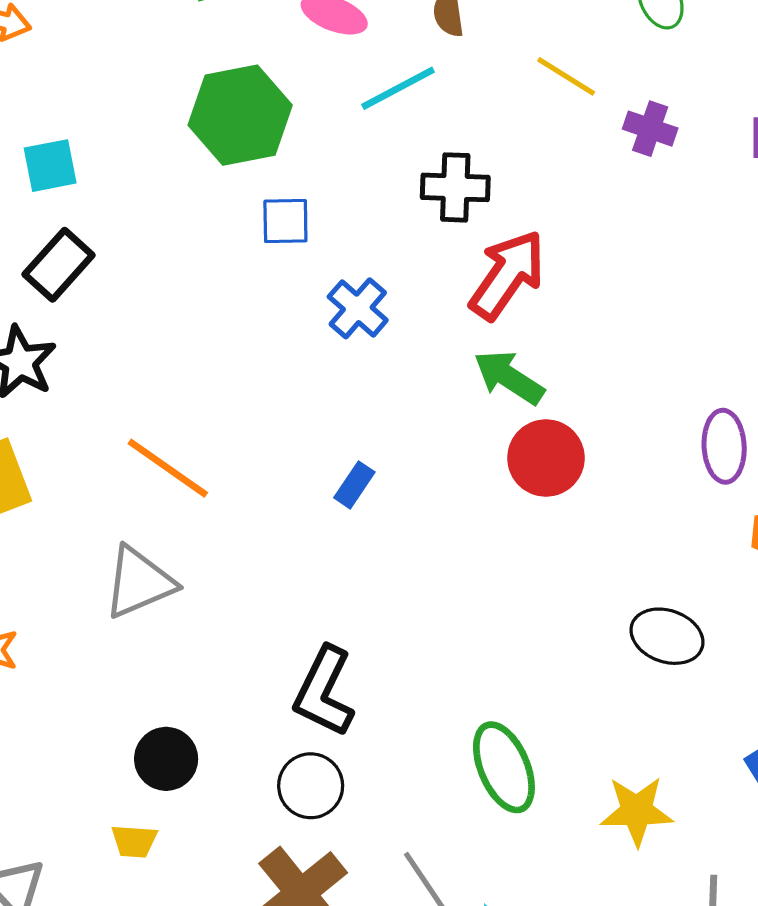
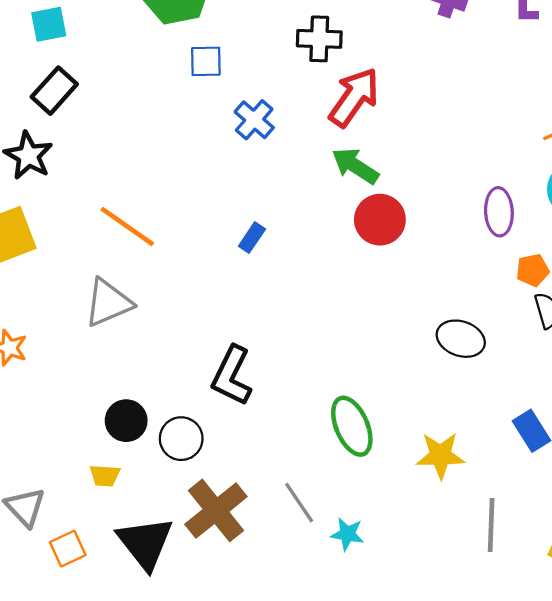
black circle: (311, 786) -> (181, 439), moved

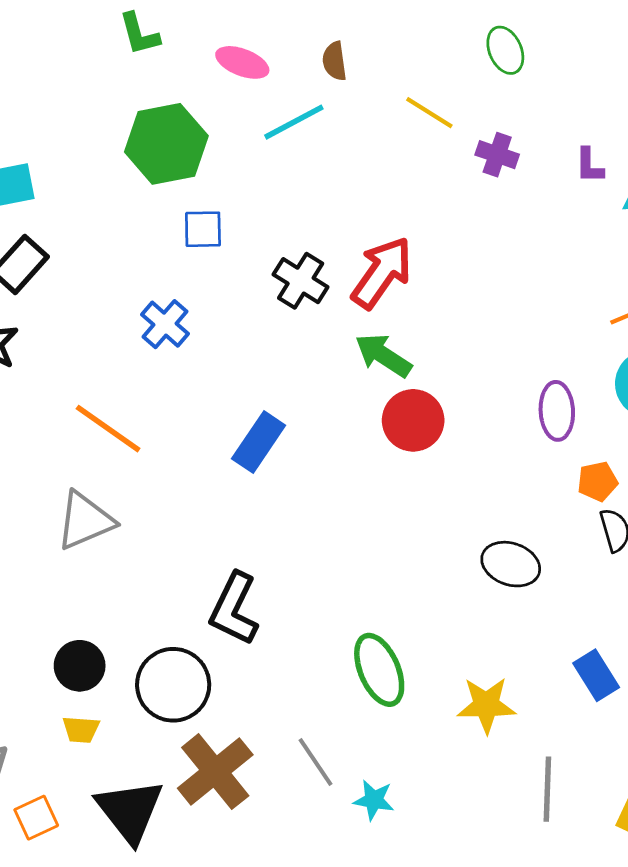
black cross: (319, 39) -> (301, 281), moved, turned 30
blue cross: (254, 120) -> (165, 324), moved
blue rectangle: (252, 238) -> (259, 442), size x1.6
black circle: (126, 421) -> (80, 666), moved
black circle: (181, 439) -> (173, 685), size x1.4

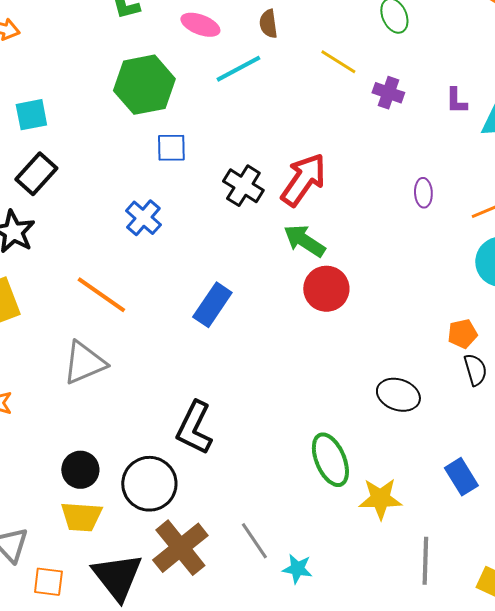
purple ellipse: (557, 411) -> (423, 193), moved, size x0.7
green ellipse: (379, 670) -> (330, 460), moved
yellow trapezoid: (81, 729) -> (81, 517), size x1.5
orange square: (36, 818) -> (48, 582), turned 32

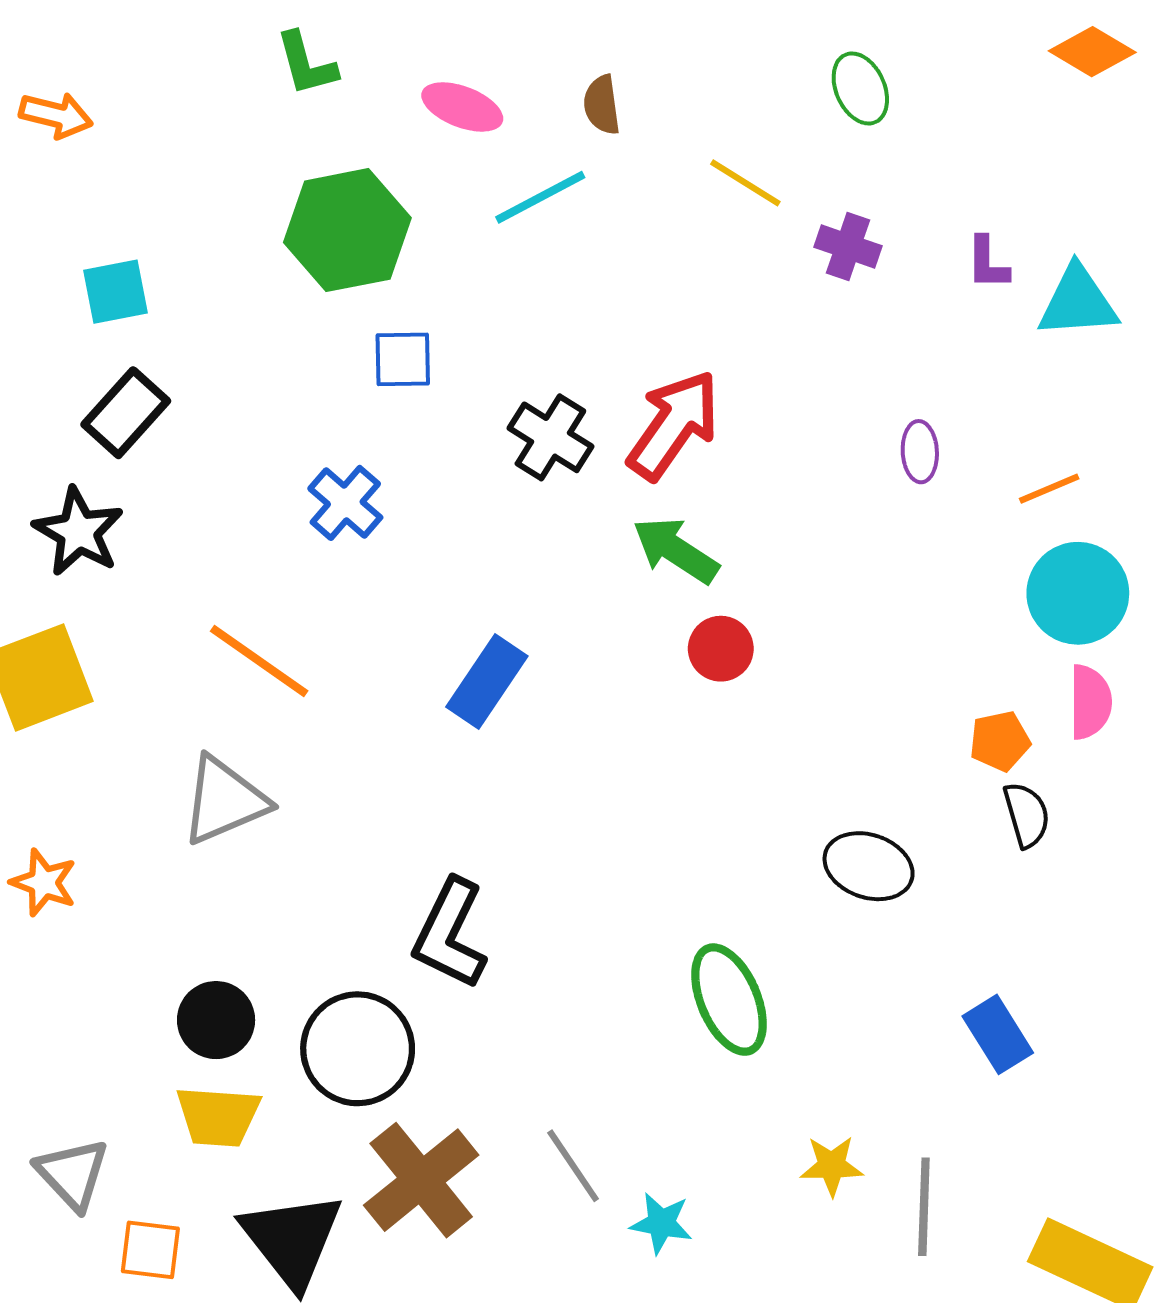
red circle: (326, 289) -> (721, 649), size x0.7
yellow star: (380, 499) -> (832, 1166), moved, size x0.7

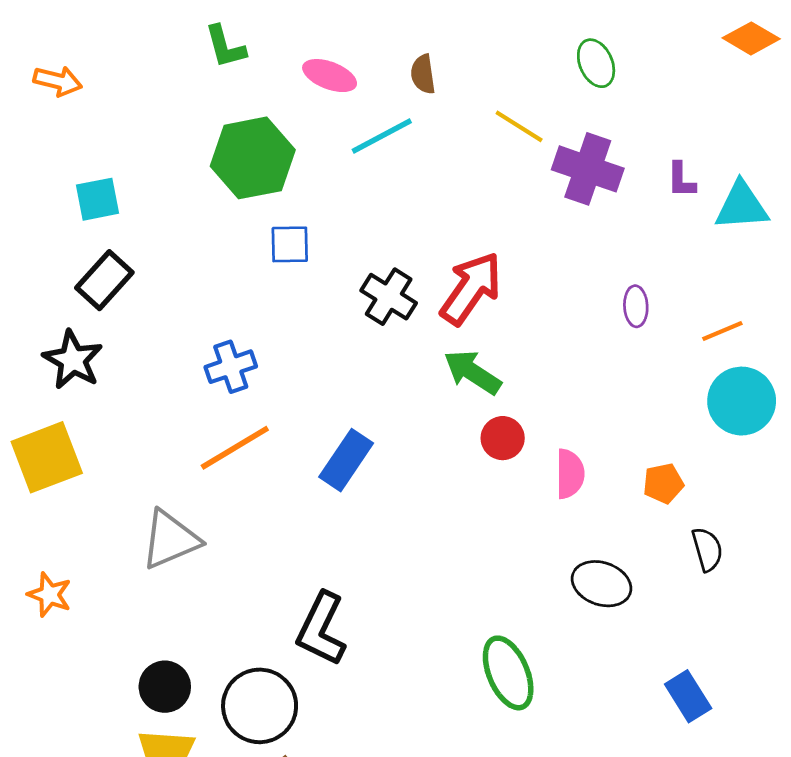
purple cross: (848, 246) -> (588, 169), size x1.6
blue cross: (345, 503) -> (231, 367), moved, turned 30
orange line: (259, 661) -> (235, 448), moved, turned -66
pink semicircle: (1090, 702) -> (570, 474), moved
orange pentagon: (1000, 741) -> (663, 483), moved

